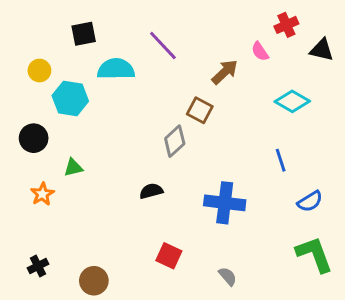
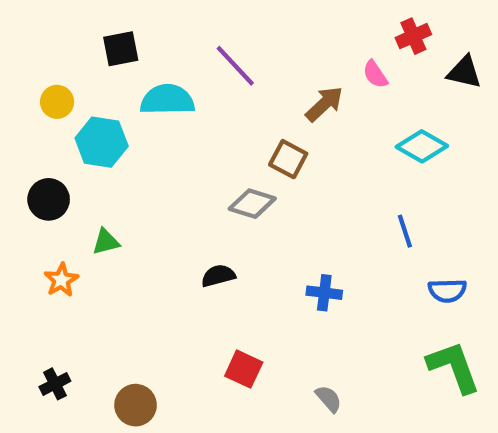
gray diamond: (175, 141) -> (252, 204), turned 60
blue semicircle: (310, 201) -> (447, 291), turned 30
blue cross: (225, 203) -> (324, 293), size x0.6

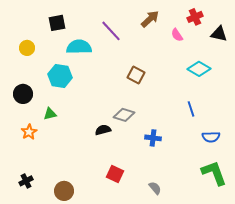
brown arrow: (324, 104) -> (150, 19), moved
cyan hexagon: (102, 142) -> (60, 76), moved
gray diamond: (252, 204) -> (124, 115), moved

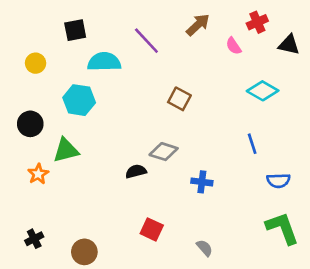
green triangle: (50, 114) -> (66, 150), size x1.5

